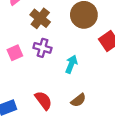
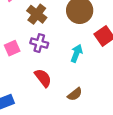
cyan arrow: (71, 64) -> (77, 53), moved
red semicircle: (43, 100) -> (43, 78), moved

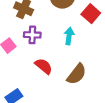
brown semicircle: (75, 94) -> (77, 74), size x1.5

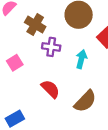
purple cross: (32, 35) -> (51, 47), moved

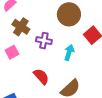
brown cross: (35, 25) -> (21, 27), moved

